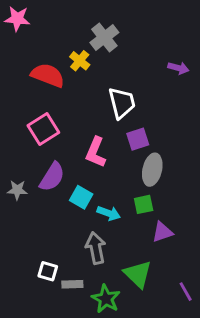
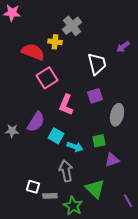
yellow cross: (80, 61) -> (55, 42), turned -32
purple arrow: (178, 68) -> (123, 47), turned 128
white trapezoid: (122, 103) -> (97, 64), moved
pink square: (43, 129) -> (47, 78), moved
gray ellipse: (152, 170) -> (117, 115), moved

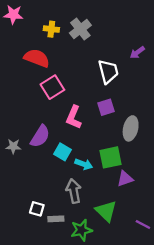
yellow cross: (55, 42) -> (51, 29), moved
green square: (99, 141) -> (111, 157), size x1.5
purple line: (128, 201) -> (143, 224), turned -32
green star: (73, 206) -> (81, 230), turned 30

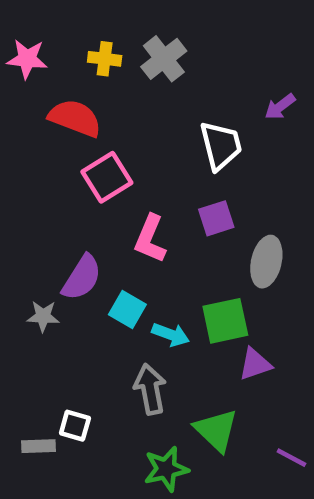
pink star: (13, 15) -> (27, 59), moved
gray star: (13, 146) -> (43, 316), moved
gray rectangle: (56, 219) -> (39, 446), moved

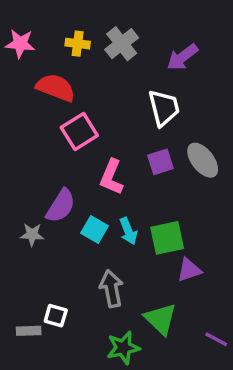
purple arrow: (280, 107) -> (182, 57), moved, size x1.4
gray ellipse: (266, 262) -> (203, 160), moved, turned -51
cyan arrow: (171, 335) -> (128, 231), moved, turned 48

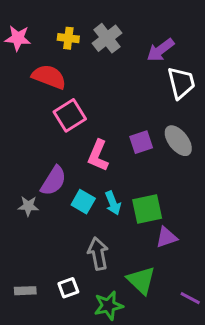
white trapezoid: (164, 108) -> (181, 83), moved
white square: (56, 316) -> (68, 288), moved, turned -36

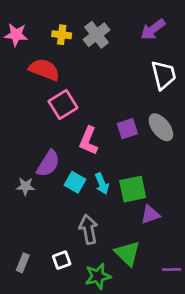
purple arrow: (160, 50) -> (153, 29), moved
gray rectangle: (25, 291) -> (23, 263), turned -66
purple line: (190, 298) -> (172, 269), turned -30

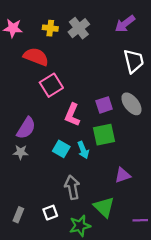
purple semicircle: (48, 164) -> (26, 128), moved
green square: (133, 189) -> (104, 135), moved

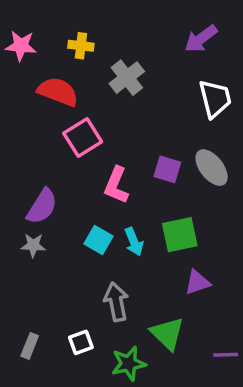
gray cross: (79, 28) -> (127, 78), moved
purple square: (104, 105) -> (167, 169), turned 35
green square: (104, 135) -> (180, 235), moved

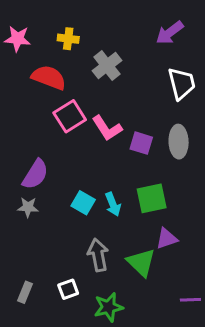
gray ellipse: (212, 168) -> (179, 142), turned 36
pink L-shape: (116, 185) -> (107, 128), moved, turned -56
green triangle: (167, 334) -> (141, 262), moved

